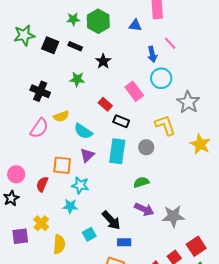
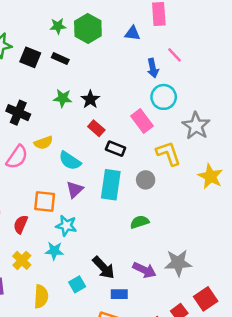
black star: (103, 61) -> (90, 99), moved
pink rectangle: (134, 91) -> (142, 121), moved
purple arrow: (144, 209) -> (144, 270), moved
yellow cross: (41, 223) -> (22, 260), moved

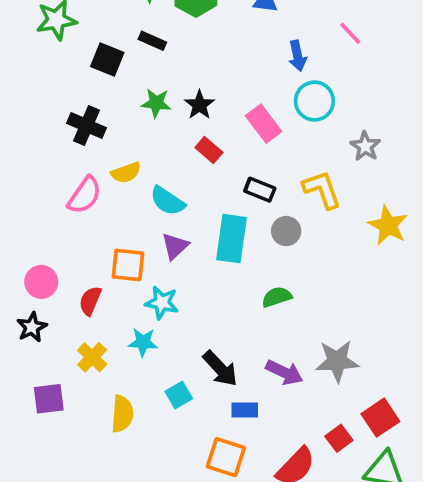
pink line: (174, 55) -> (350, 33), moved
black square: (30, 57) -> (107, 60), moved
pink rectangle: (142, 121) -> (264, 124), moved
gray star: (196, 126) -> (365, 146), size x0.7
black rectangle: (116, 149) -> (260, 190), moved

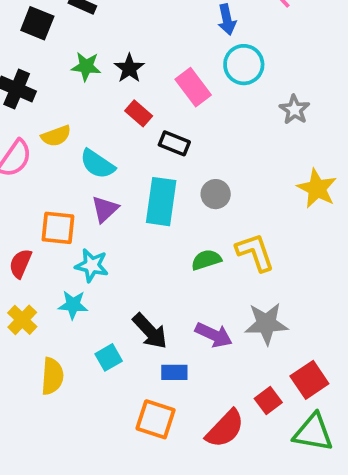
black rectangle: (260, 190) -> (174, 143), moved
yellow L-shape: (322, 190) -> (255, 252), moved

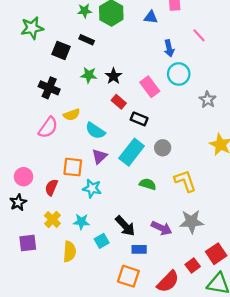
cyan rectangle: (161, 202) -> (132, 152), turned 30
green semicircle: (206, 260) -> (148, 184), moved, turned 35
cyan star: (73, 305) -> (81, 222), moved

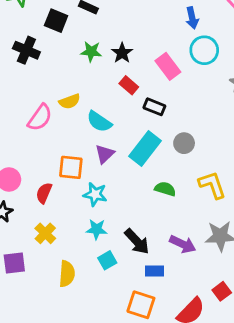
black cross: (49, 88) -> (26, 50), moved
cyan star: (81, 222) -> (96, 229), moved

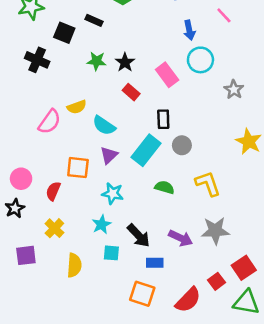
black rectangle: (154, 107) -> (163, 119), moved, turned 66
cyan star: (95, 194) -> (113, 194), moved
cyan star: (96, 229) -> (101, 224), turned -30
cyan square: (107, 260) -> (111, 253), turned 35

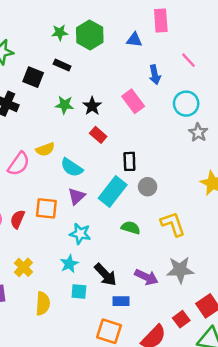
cyan circle: (200, 60) -> (186, 104), moved
pink rectangle: (167, 75) -> (133, 101), moved
red semicircle: (53, 191) -> (17, 219), moved

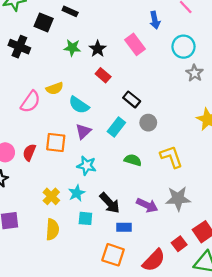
black rectangle: (129, 161) -> (132, 99), turned -49
cyan rectangle: (113, 192) -> (116, 127), size x0.7
yellow cross: (23, 267) -> (51, 196), moved

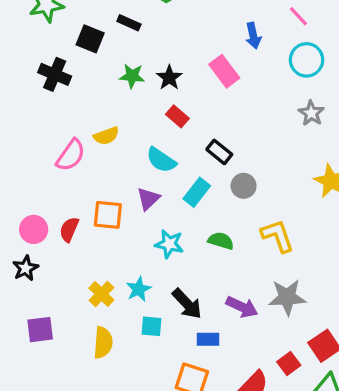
cyan circle: (183, 47) -> (307, 60), moved
cyan semicircle: (79, 105) -> (161, 160), moved
cyan star: (87, 166) -> (169, 244), moved

